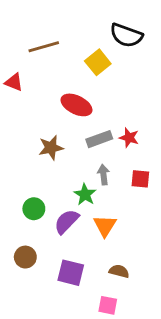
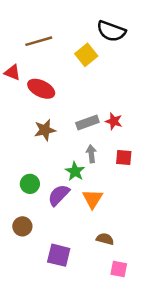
red ellipse: (76, 105) -> (41, 89), moved
purple square: (71, 273) -> (59, 255), moved
pink square: (108, 305) -> (119, 269), moved

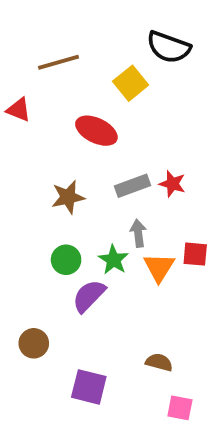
red ellipse: (41, 89) -> (96, 131), moved
red square: (124, 158) -> (195, 254), moved
green circle: (30, 184) -> (66, 260), moved
orange triangle: (92, 199) -> (159, 267), moved

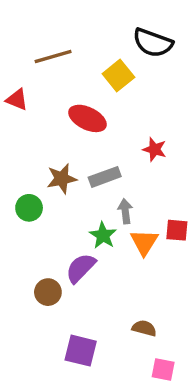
red star: (172, 184) -> (155, 149), moved
gray rectangle: (133, 186) -> (105, 177), moved
green circle: (66, 260) -> (29, 208), moved
brown circle: (34, 343) -> (48, 292), moved

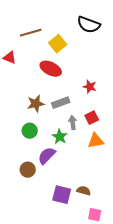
yellow square: (118, 75) -> (58, 44), moved
green circle: (29, 208) -> (30, 131), moved
red square: (177, 230) -> (92, 118), moved, turned -32
orange triangle: (144, 242) -> (96, 141), moved, turned 48
purple square: (81, 351) -> (62, 195), moved

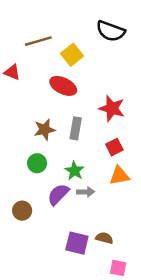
red star: (90, 87) -> (112, 108), size x1.5
gray rectangle: (61, 103) -> (76, 128), turned -60
gray arrow: (73, 123) -> (86, 192), moved, turned 96
brown circle: (28, 170) -> (22, 211), moved

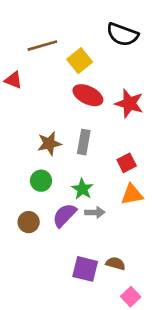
red ellipse: (63, 86) -> (88, 95), moved
red star: (112, 108) -> (129, 103), moved
brown circle: (22, 211) -> (29, 222), moved
pink square: (118, 268) -> (131, 297), turned 35

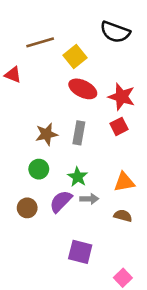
red square: (127, 163) -> (119, 126), moved
brown semicircle: (115, 263) -> (123, 216), moved

